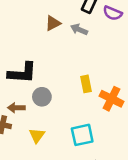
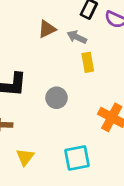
yellow rectangle: (86, 84) -> (88, 62), moved
gray circle: (42, 97) -> (57, 98), moved

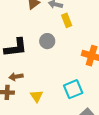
gray circle: (57, 98) -> (47, 41), moved

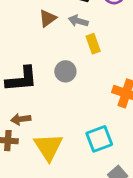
yellow triangle: (37, 96) -> (48, 147), size x1.6

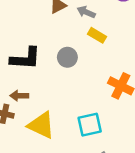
yellow rectangle: (93, 44) -> (97, 35), turned -48
yellow triangle: (48, 147) -> (41, 125), turned -40

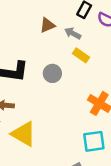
cyan square: (90, 125) -> (94, 141), moved

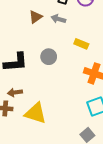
yellow rectangle: (81, 55) -> (81, 44), moved

